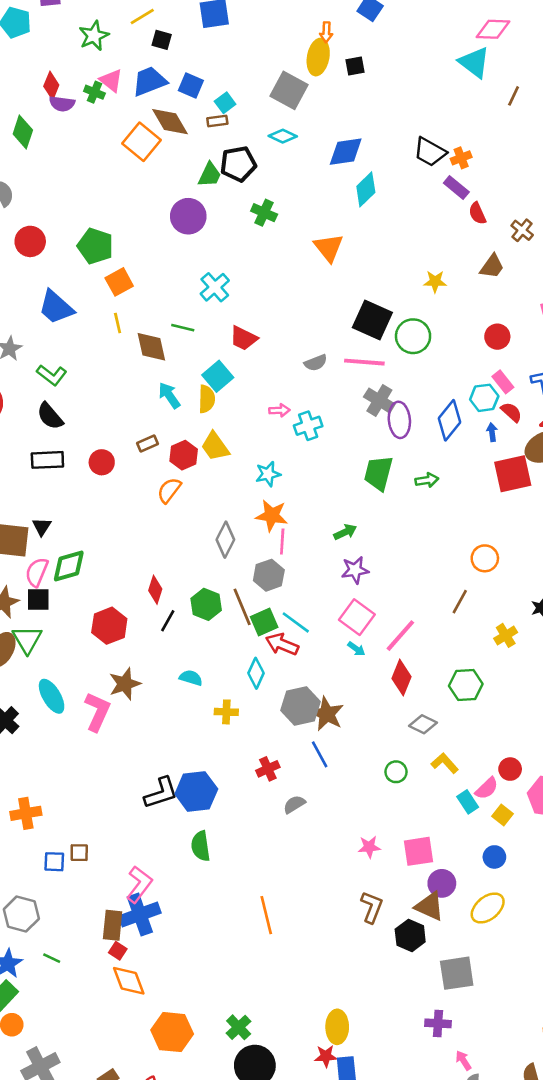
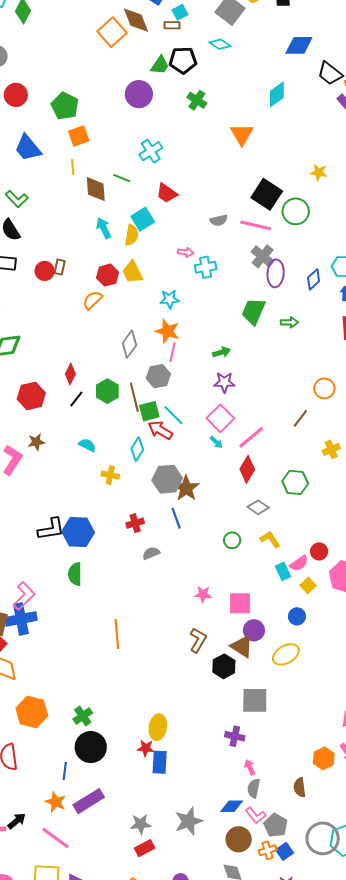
blue diamond: (346, 152) -> (299, 45), moved
blue diamond: (449, 420) -> (314, 279), size x0.7
brown rectangle: (148, 443) -> (60, 267), moved, turned -63
brown star: (125, 684) -> (36, 442), size x0.7

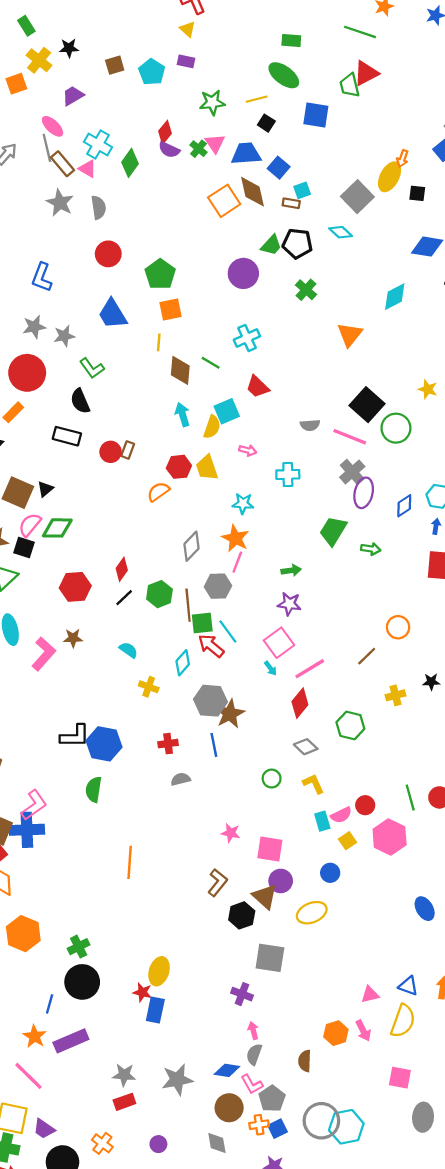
pink arrow: (186, 252) -> (248, 450), moved

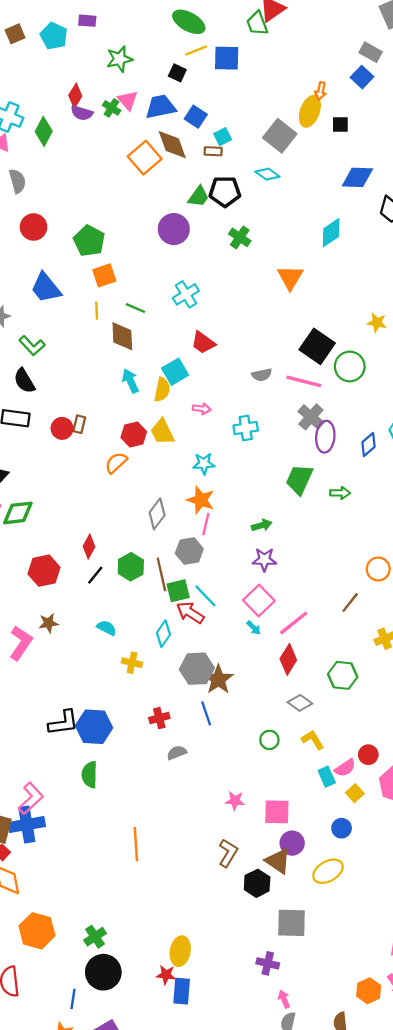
yellow line: (257, 99) -> (196, 51), moved
green line: (211, 363) -> (135, 308), moved

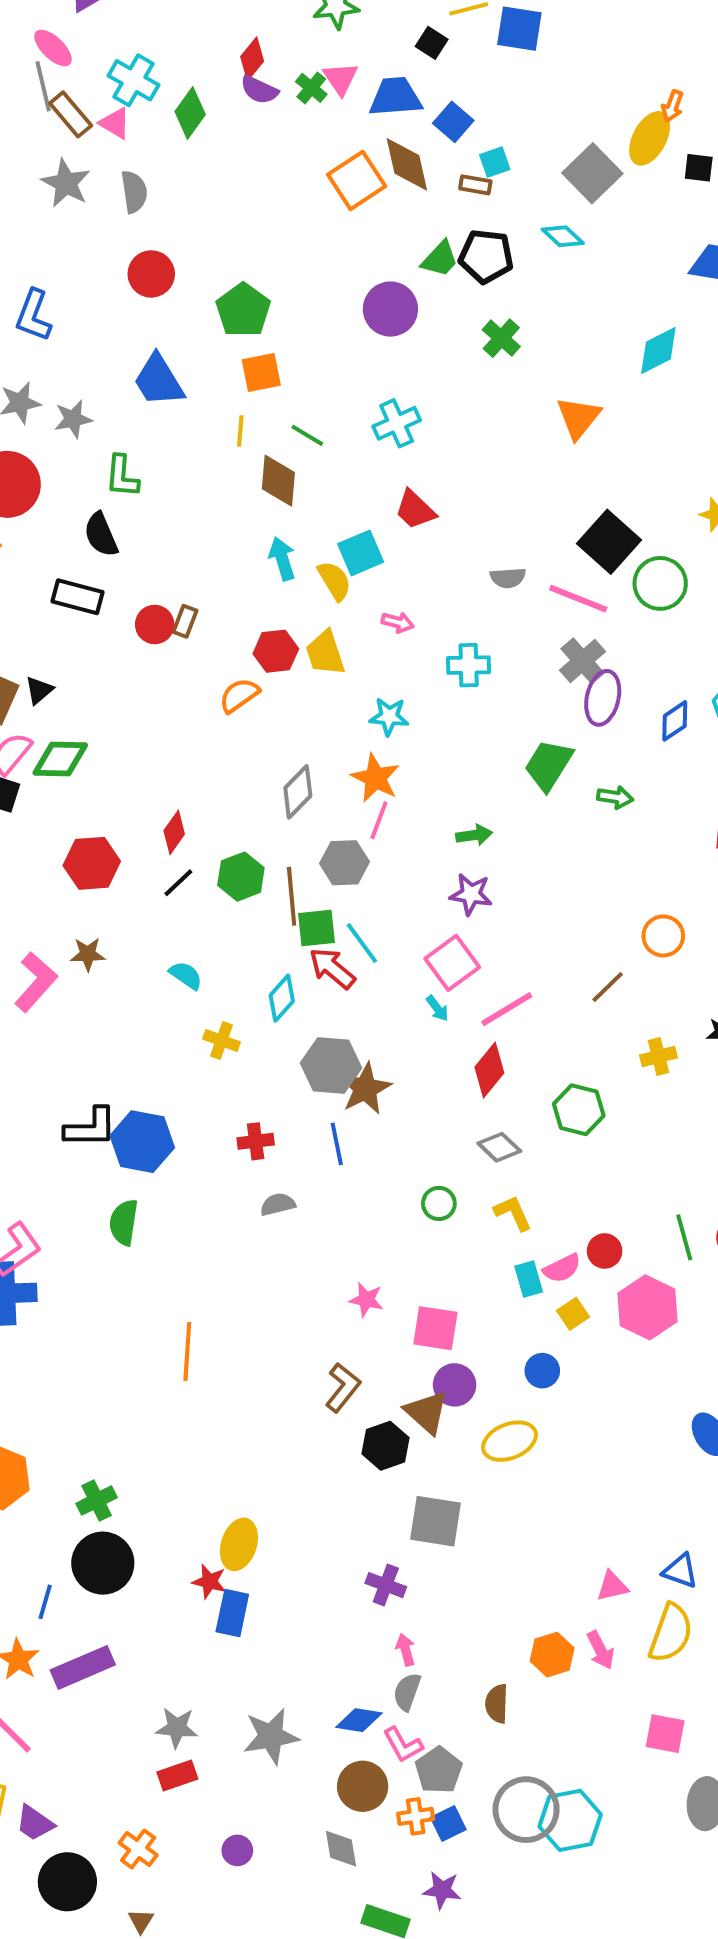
green L-shape: (32, 346) -> (122, 476), turned 40
yellow semicircle: (162, 390) -> (334, 581), turned -50

